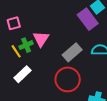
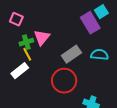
pink square: (14, 23) -> (16, 19), turned 32
yellow line: (16, 51) -> (27, 54), moved

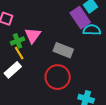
gray rectangle: (71, 54) -> (63, 50), turned 60
cyan semicircle: (100, 55) -> (92, 30), moved

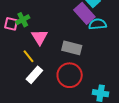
green cross: (17, 41) -> (23, 20), moved
white rectangle: (13, 70) -> (34, 75), moved

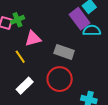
pink triangle: (40, 37) -> (33, 39), turned 42
white rectangle: (34, 75) -> (25, 86), moved

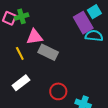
gray rectangle: (64, 52) -> (48, 52), moved
red circle: (60, 79) -> (58, 91), moved, size x0.7

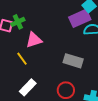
purple rectangle: (83, 23) -> (80, 18), turned -75
gray rectangle: (48, 52) -> (73, 61), moved

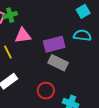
purple rectangle: (80, 18) -> (54, 44), moved

